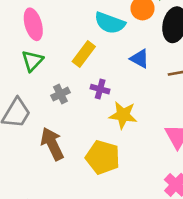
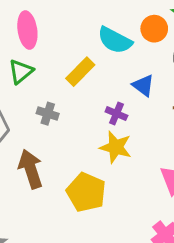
purple cross: (100, 89) -> (116, 114), moved
gray cross: (60, 94) -> (48, 114), turned 36

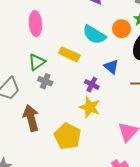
green triangle: (21, 71) -> (37, 62), moved
yellow rectangle: (80, 72) -> (69, 54), turned 66

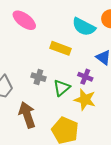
pink ellipse: (35, 24) -> (24, 20), turned -45
green triangle: (37, 62) -> (62, 88), moved

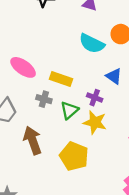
pink ellipse: (24, 20) -> (23, 67), moved
yellow rectangle: (60, 48) -> (61, 79), moved

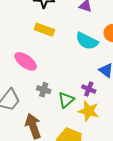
yellow rectangle: (61, 79) -> (44, 30), moved

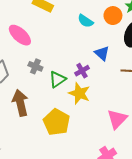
cyan semicircle: (87, 41) -> (85, 21), size x0.7
purple cross: (89, 89) -> (82, 71), turned 32

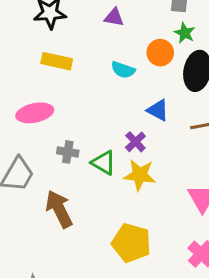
pink ellipse: (20, 35) -> (35, 113), turned -40
green triangle: (57, 79) -> (104, 163), turned -42
yellow pentagon: (57, 122) -> (131, 243), moved

